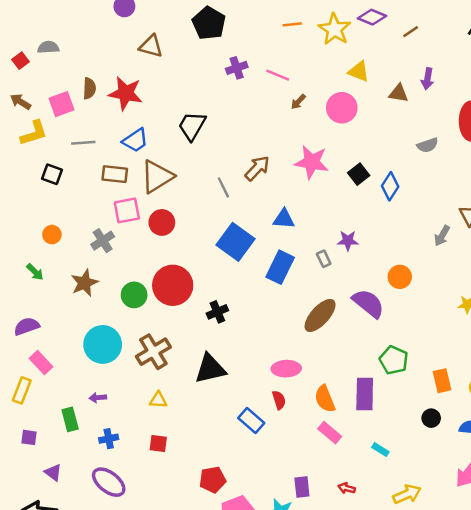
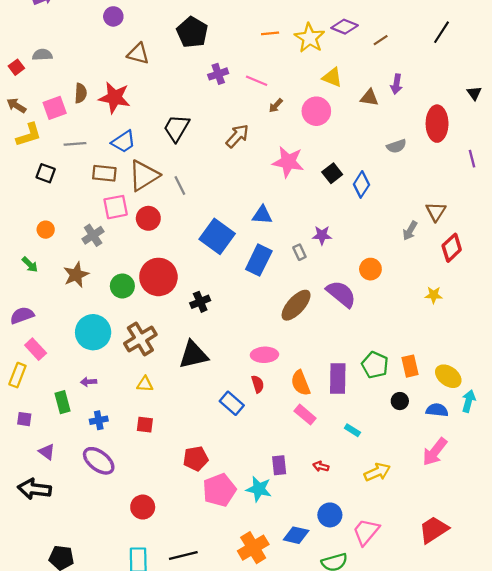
brown arrow: (257, 168) -> (237, 136), moved
gray line: (223, 187) -> (180, 186), moved
green pentagon: (394, 360) -> (375, 365), moved

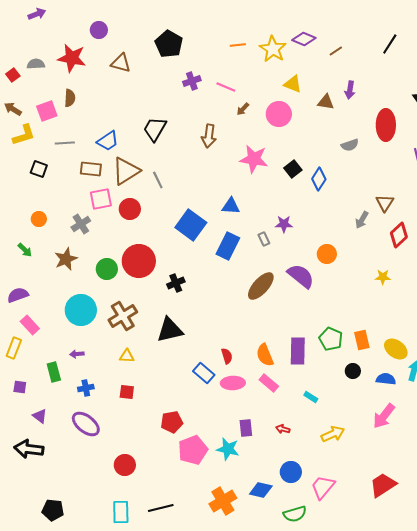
red star: (114, 98) -> (72, 58), moved
brown arrow: (237, 136) -> (209, 136), turned 145
pink ellipse: (264, 355) -> (233, 383), moved

